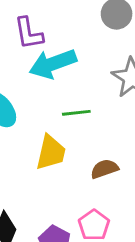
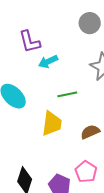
cyan arrow: (53, 64) -> (48, 62), size x0.6

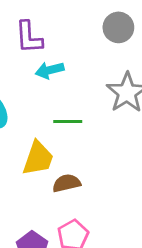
brown semicircle: (90, 132) -> (66, 183), moved

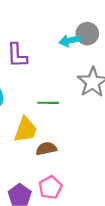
purple L-shape: (29, 37) -> (17, 55), moved
cyan arrow: (50, 70) -> (70, 41), moved

